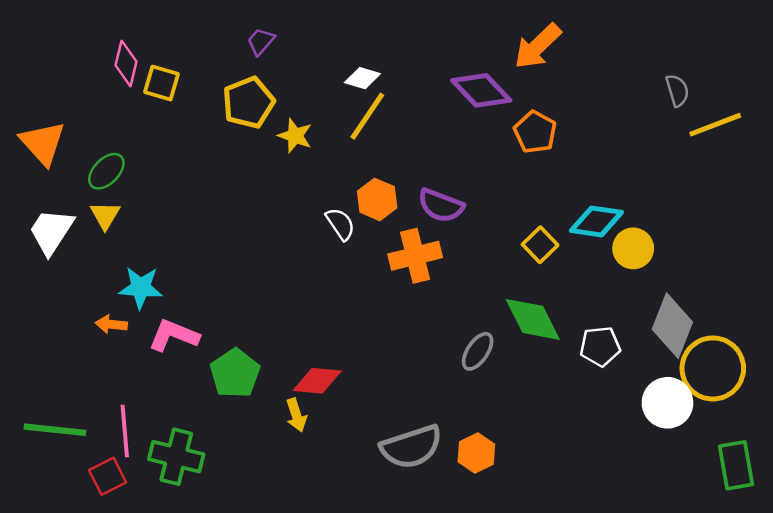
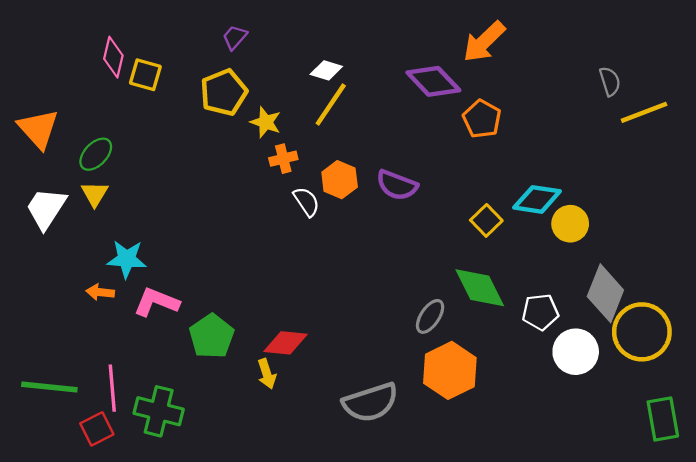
orange cross: (415, 256) -> (283, 159), moved, size x0.6
white circle: (667, 403) -> (576, 352), moved
orange hexagon: (476, 453) -> (450, 370), moved, size x1.6

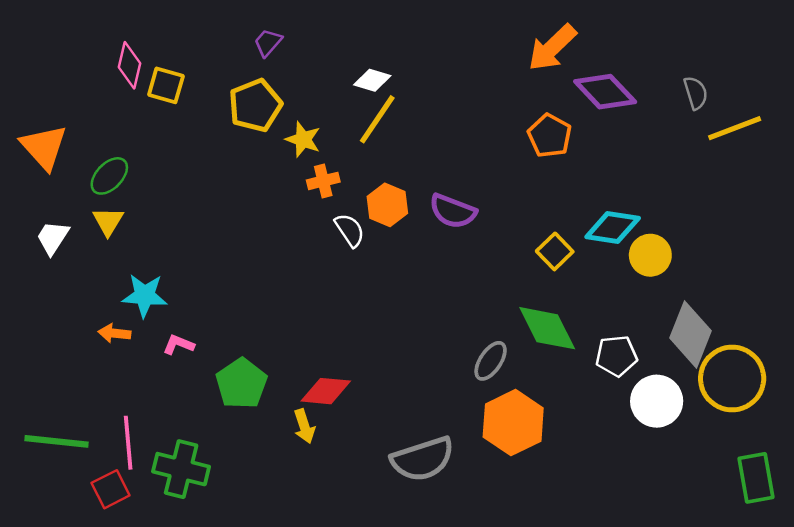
purple diamond: (433, 81) -> (605, 92), moved
white trapezoid: (46, 208) -> (53, 238), size x0.7
pink L-shape: (156, 302) -> (179, 345), size x0.6

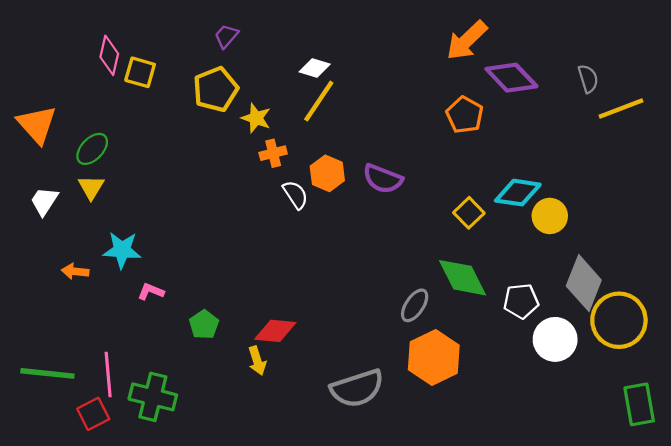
orange arrow: (114, 333) -> (75, 271), moved
green pentagon: (241, 384) -> (204, 325), size x0.7

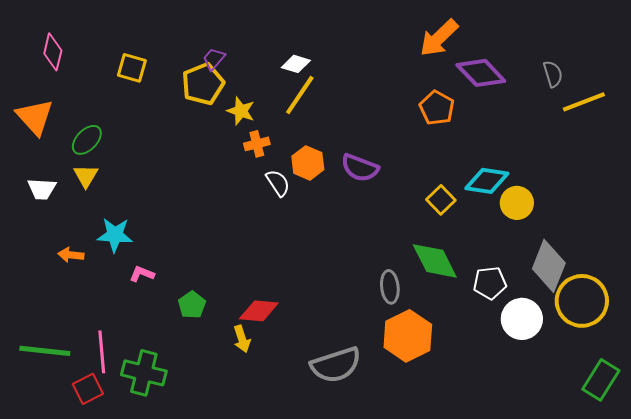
purple trapezoid: (226, 36) -> (214, 59), moved
pink diamond: (109, 55) -> (53, 52), moved
white trapezoid: (44, 201) -> (42, 189), turned -120
gray ellipse: (415, 305) -> (390, 287), turned -40
green rectangle: (639, 404) -> (601, 380), turned 42

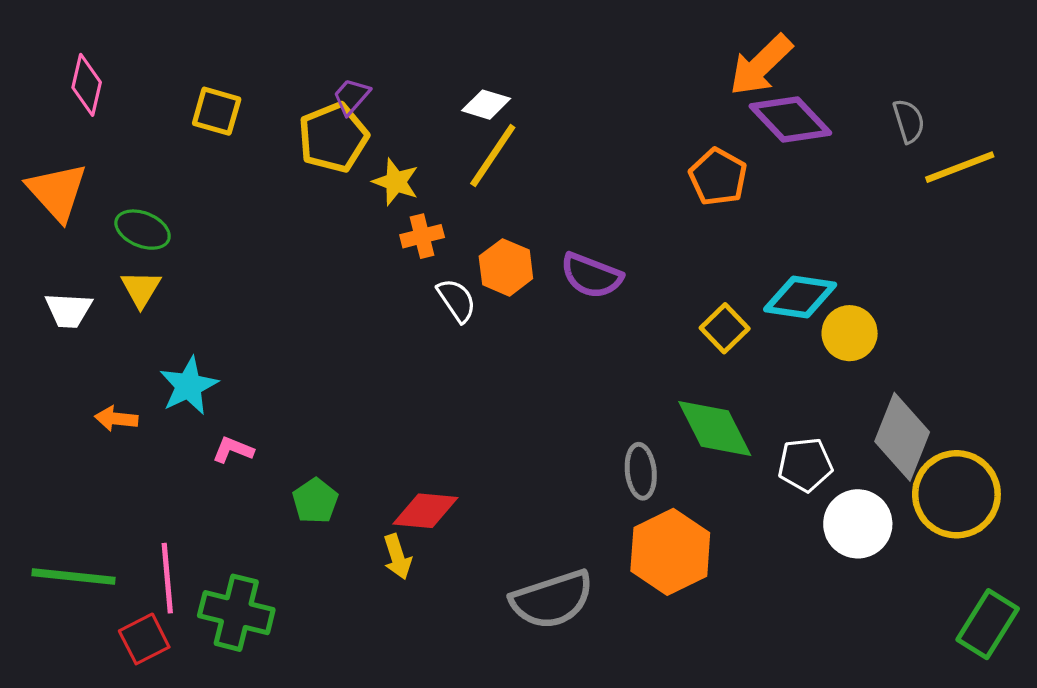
orange arrow: (439, 38) -> (761, 65), moved
green ellipse: (87, 140) -> (143, 230), turned 68
cyan star: (115, 235) -> (189, 386), turned -30

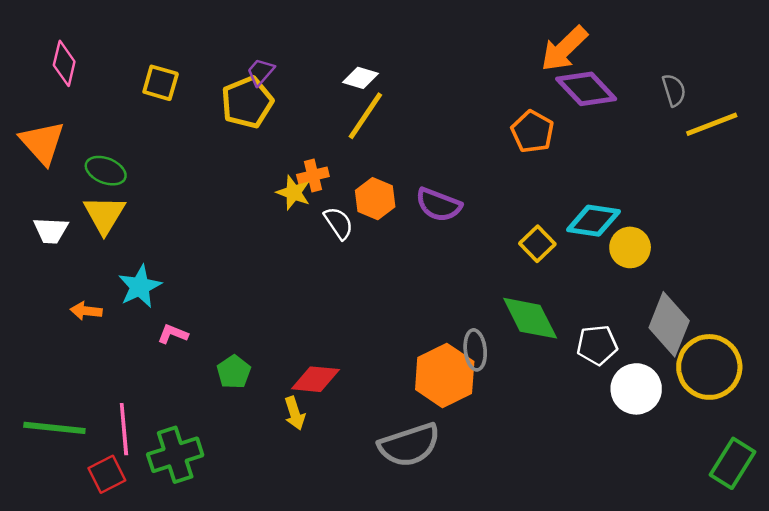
yellow star: (396, 182) -> (293, 193), moved
yellow triangle: (141, 289) -> (104, 215), size x1.4
orange hexagon: (670, 552) -> (445, 375), moved
green cross: (236, 613) -> (175, 455), turned -32

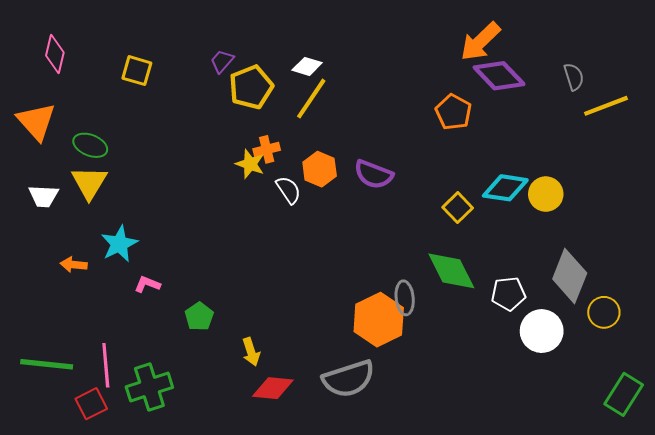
yellow pentagon: (247, 102) -> (251, 87), moved
yellow circle: (630, 247) -> (546, 194), moved
yellow circle: (709, 367) -> (604, 312), size x0.6
red diamond: (315, 379) -> (273, 388), moved

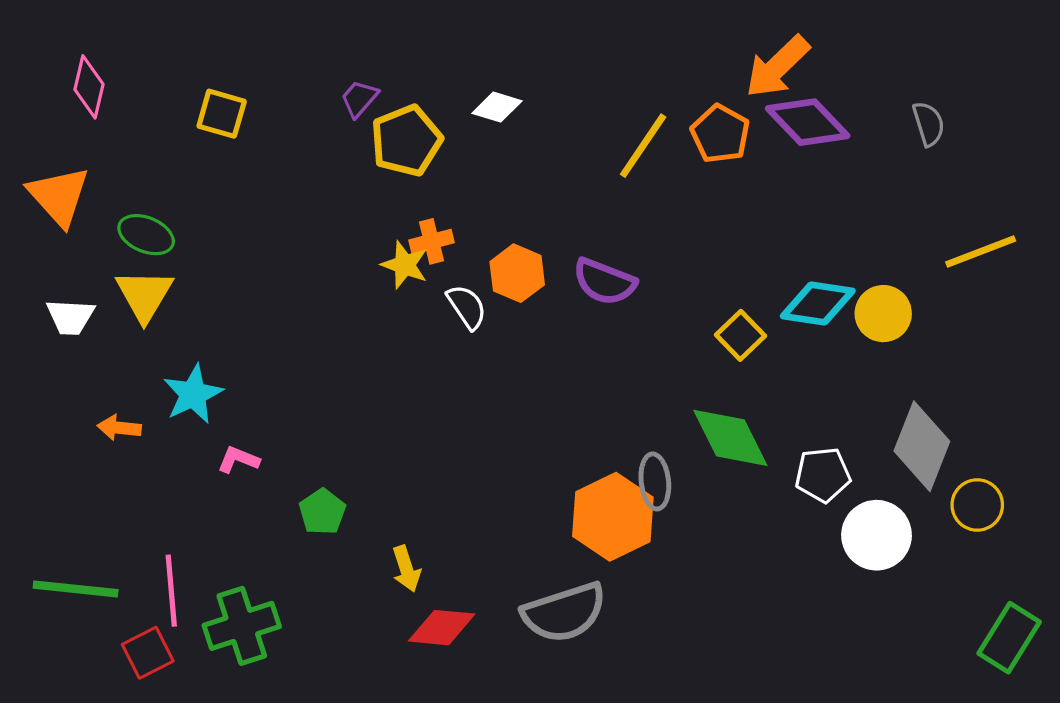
yellow line: (311, 99) -> (643, 146), moved
yellow line: (606, 106) -> (981, 251), moved
orange pentagon: (453, 112) -> (720, 134), moved

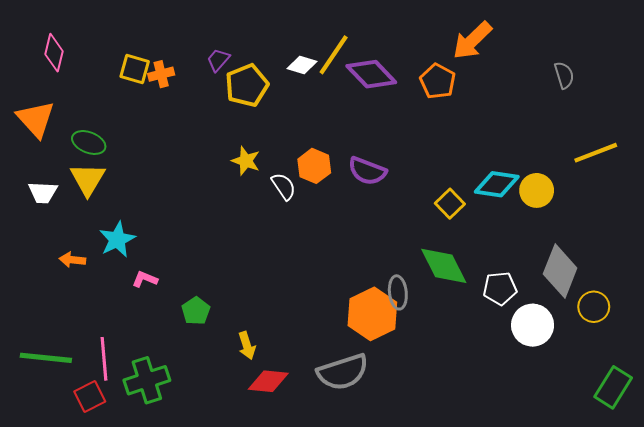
purple diamond: (808, 122) -> (371, 74), moved
yellow line: (643, 146) -> (334, 55), moved
orange cross: (432, 241) -> (161, 74), moved

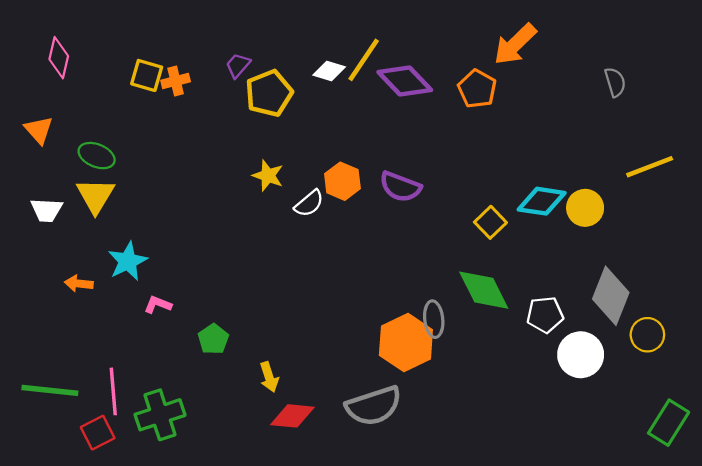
orange triangle: (36, 119) -> (39, 130), size x0.7
white semicircle: (284, 186) -> (309, 203), turned 84

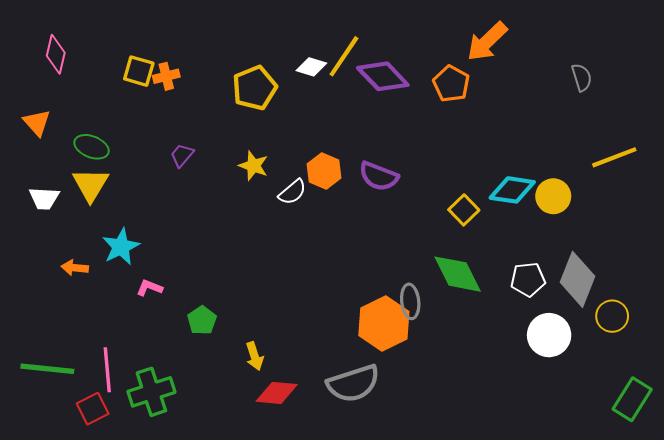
purple trapezoid: (238, 65) -> (182, 155), moved
white pentagon: (545, 315) -> (528, 279), moved

